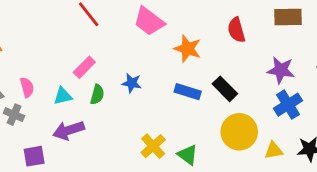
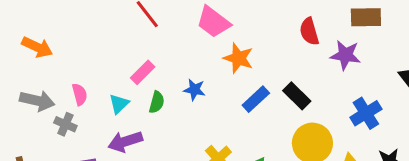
orange star: (188, 49) -> (238, 58), moved
purple star: (281, 70) -> (345, 55), moved
blue rectangle: (188, 92) -> (256, 99), turned -60
cyan triangle: (63, 96) -> (119, 104), turned -30

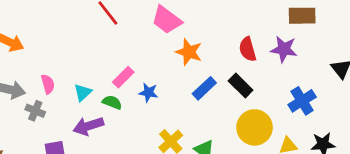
red semicircle: (309, 31) -> (248, 49), moved
pink rectangle: (143, 72) -> (123, 77), moved
blue star: (194, 90) -> (148, 93), moved
green semicircle: (157, 102) -> (112, 102), moved, turned -84

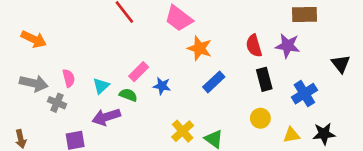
black rectangle: (241, 86) -> (264, 79), moved, turned 30
yellow circle: (255, 127) -> (260, 118), size x0.6

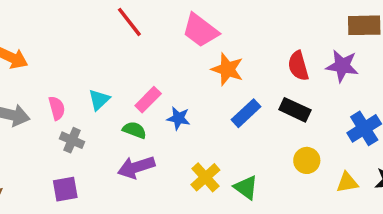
black rectangle: (264, 79) -> (295, 110), moved, turned -50
cyan triangle: (101, 86) -> (99, 100), moved
gray cross: (57, 103) -> (72, 140), moved
purple arrow: (106, 117) -> (136, 167), moved

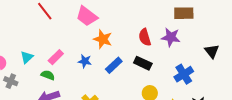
blue star: (178, 118) -> (85, 61), moved

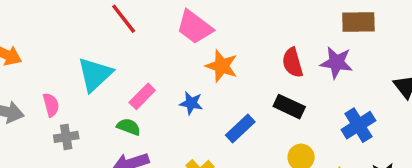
cyan triangle: (27, 57) -> (95, 74), moved, size x1.6
blue rectangle: (114, 65) -> (240, 128), moved
gray cross: (11, 81) -> (66, 137), turned -32

